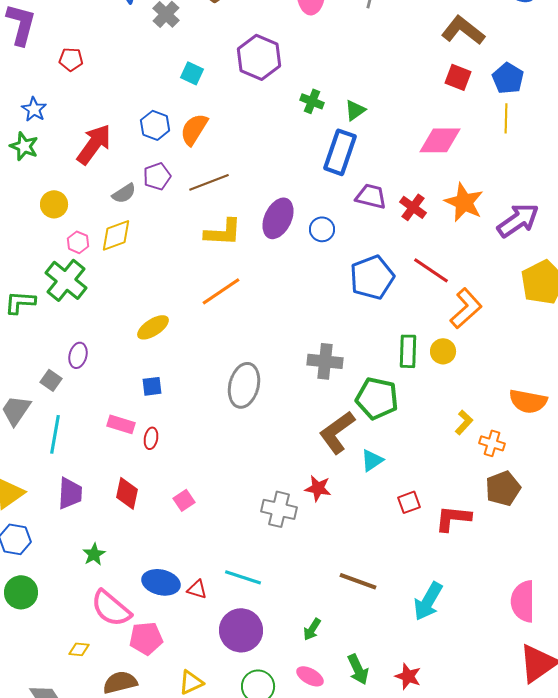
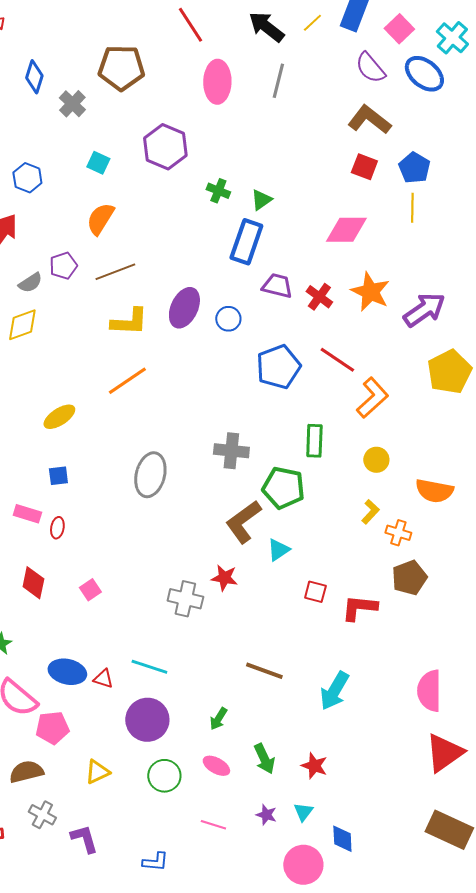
blue hexagon: (155, 125) -> (27, 178), moved
yellow circle: (443, 351) -> (376, 460), moved
red square: (409, 502) -> (315, 592), turned 35

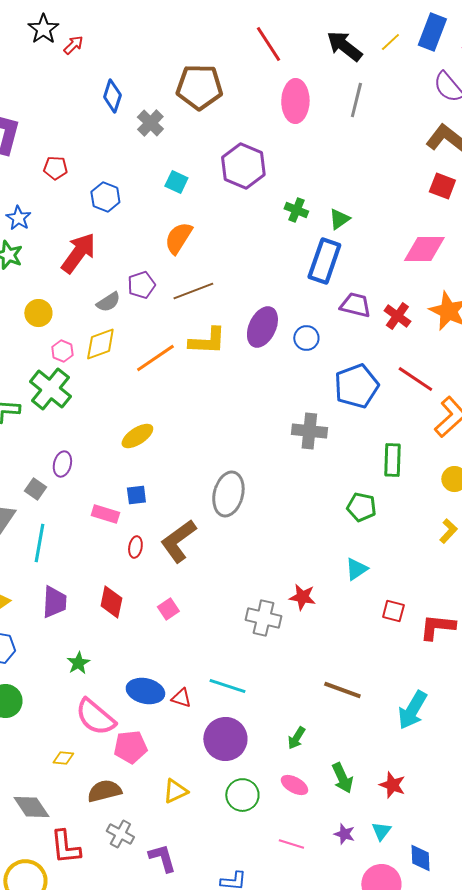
orange line: (127, 381) -> (155, 358), moved
gray cross: (231, 451) -> (309, 431), moved
green pentagon: (283, 488) -> (361, 507), size x0.7
pink rectangle: (27, 514) -> (105, 514), moved
brown L-shape: (243, 522) -> (178, 541), moved

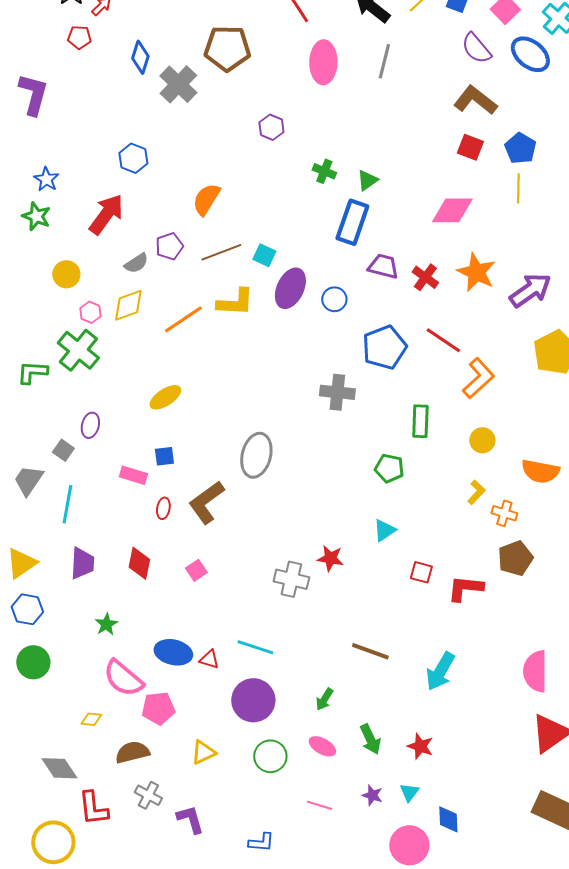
gray cross: (150, 123) -> (178, 84), size x1.4
purple hexagon: (243, 166) -> (271, 127), size x0.6
red pentagon: (55, 168) -> (79, 37), moved
cyan square: (176, 182) -> (264, 255), moved

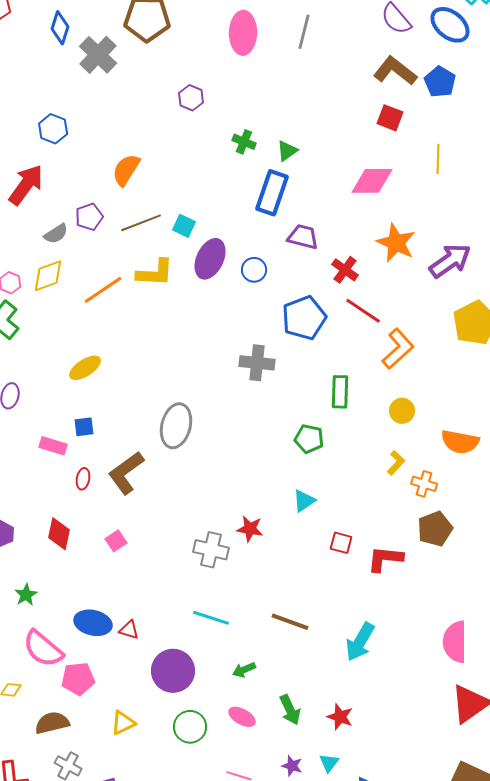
blue pentagon: (520, 148) -> (440, 82), moved
red cross: (425, 277) -> (345, 270), moved
cyan line: (255, 647) -> (211, 618), moved
green arrow: (324, 699) -> (244, 670), turned 35

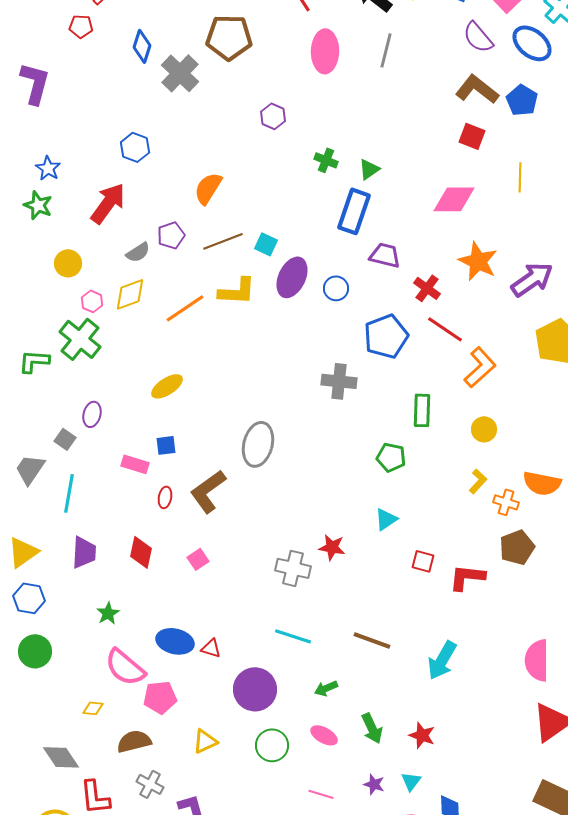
orange semicircle: (460, 442) -> (542, 483), moved

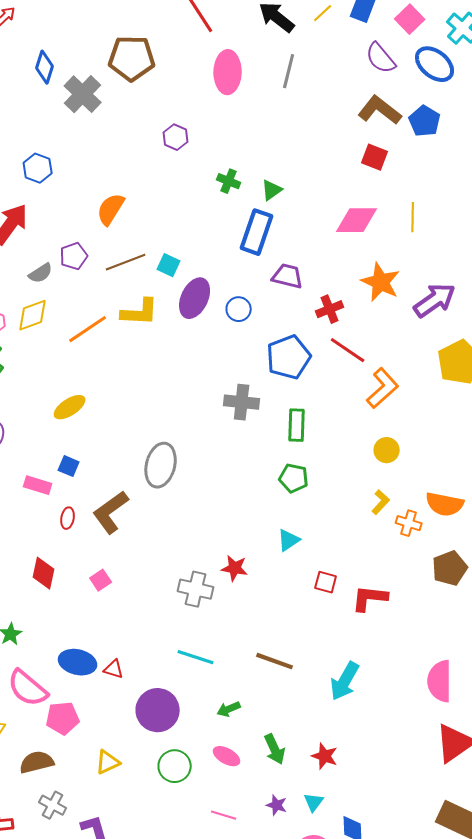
yellow line: (520, 177) -> (413, 217), moved
red cross: (427, 288) -> (330, 309), turned 32
green rectangle: (422, 410) -> (297, 425), moved
blue square: (166, 445) -> (69, 466), turned 30
brown pentagon: (517, 547) -> (450, 568), moved

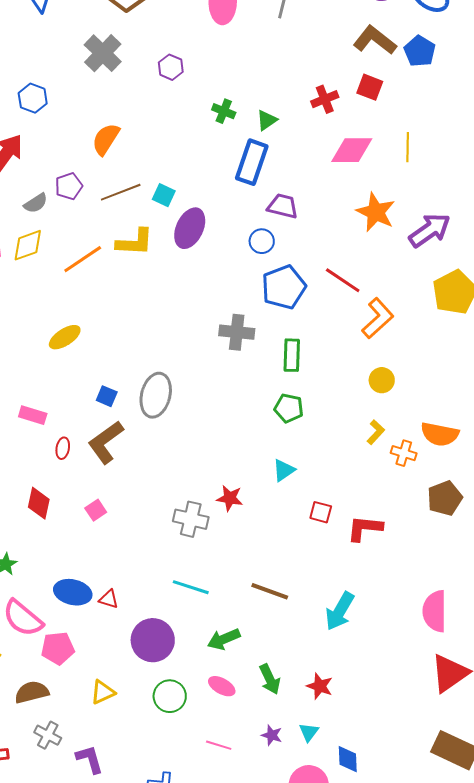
gray cross: (83, 94) -> (103, 53), moved
blue circle: (239, 309) -> (262, 241), moved
red cross: (330, 309) -> (325, 99), moved
blue square: (69, 466) -> (107, 396), moved
green arrow: (229, 709) -> (224, 639), size x1.4

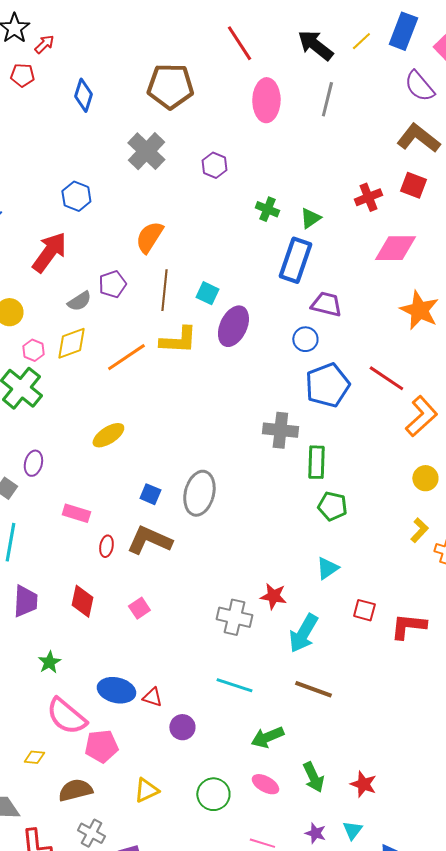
brown line: (121, 192) -> (164, 290), turned -63
green rectangle: (292, 355) -> (316, 462), moved
brown L-shape: (106, 442) -> (149, 540), turned 60
cyan arrow: (340, 611) -> (303, 633), moved
purple circle: (153, 640) -> (182, 727), moved, size x0.6

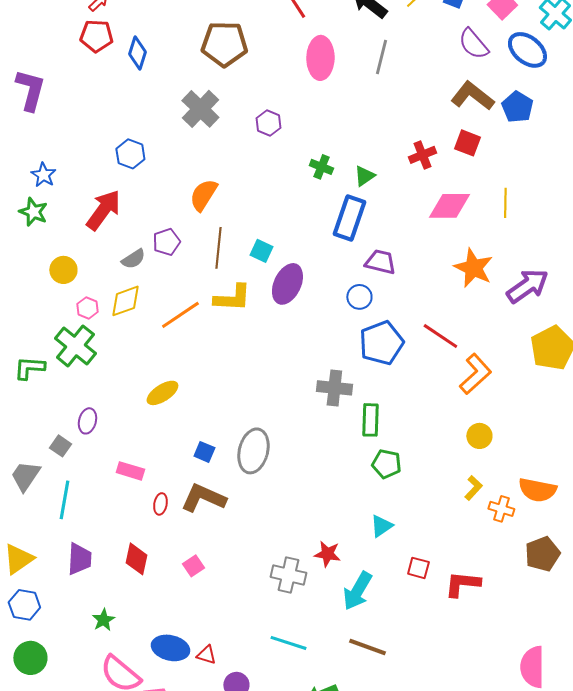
red pentagon: (22, 75) -> (96, 36), moved, size x1.4

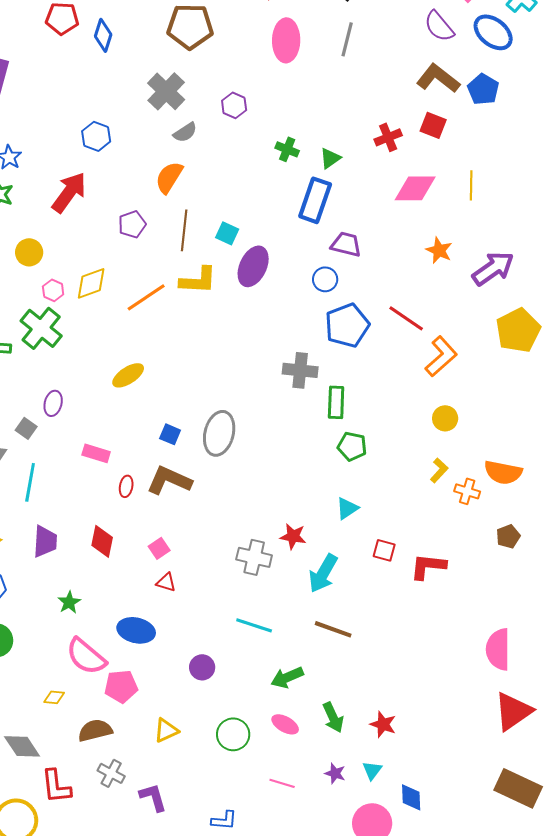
gray semicircle: (133, 259) -> (185, 132), moved
orange star: (473, 268) -> (439, 250), size x0.7
brown pentagon: (542, 554) -> (508, 536), size x0.7
red triangle: (206, 655) -> (166, 582), moved

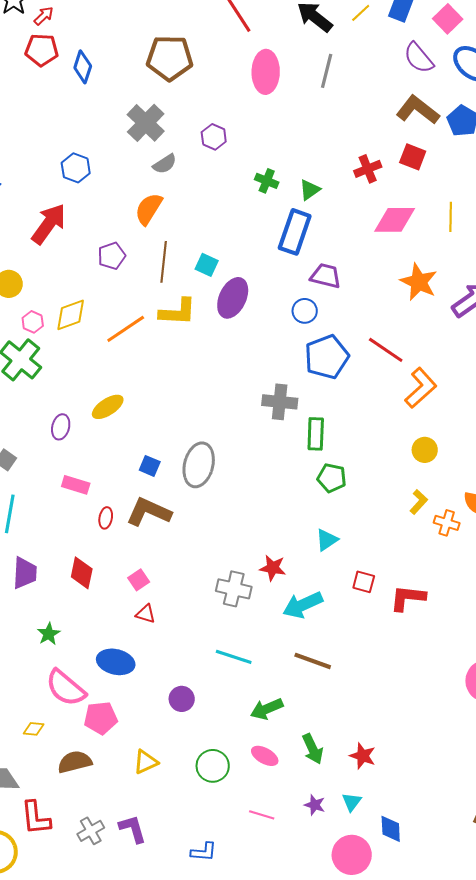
orange star: (439, 250) -> (419, 282), size x1.4
purple ellipse: (53, 403) -> (61, 427), moved
cyan arrow: (323, 573) -> (303, 605), turned 36
gray cross: (111, 773) -> (91, 831), moved, turned 32

